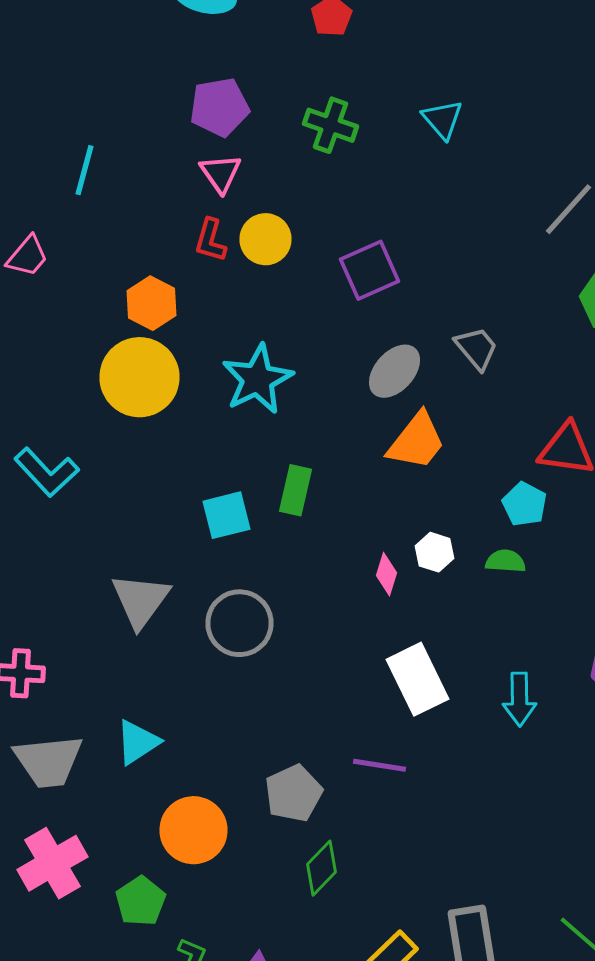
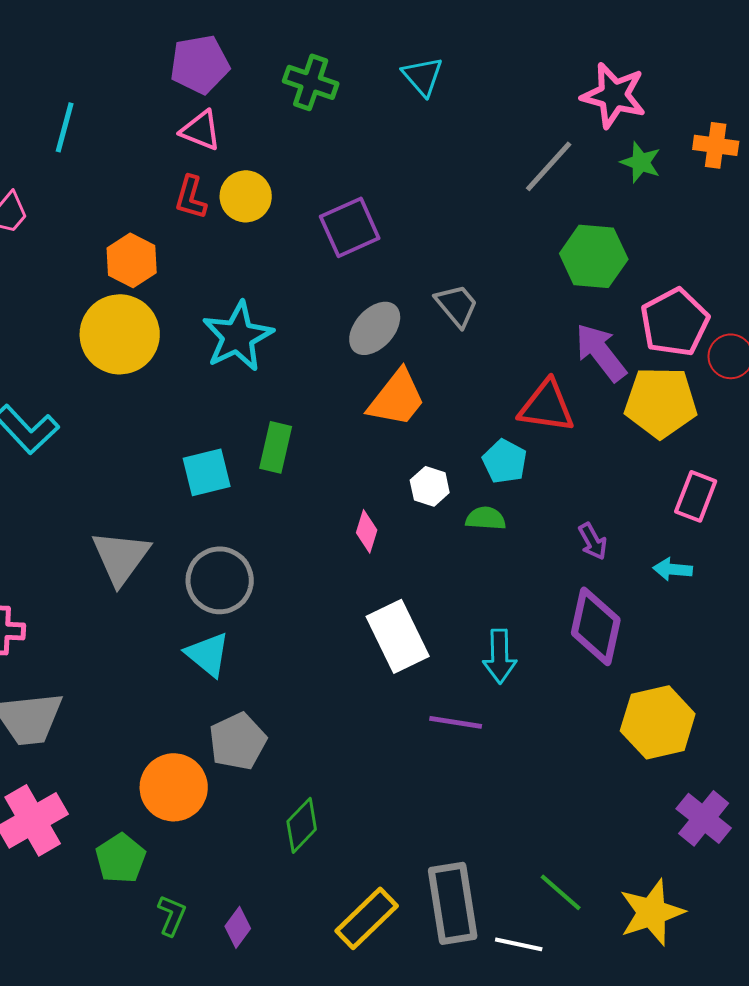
pink triangle: (220, 173) -> (201, 130), turned -33
white hexagon: (434, 552) -> (430, 486), moved
cyan triangle: (138, 742) -> (208, 654), moved, turned -48
purple line: (380, 765) -> (456, 722), moved
gray pentagon: (294, 793) -> (238, 741), moved

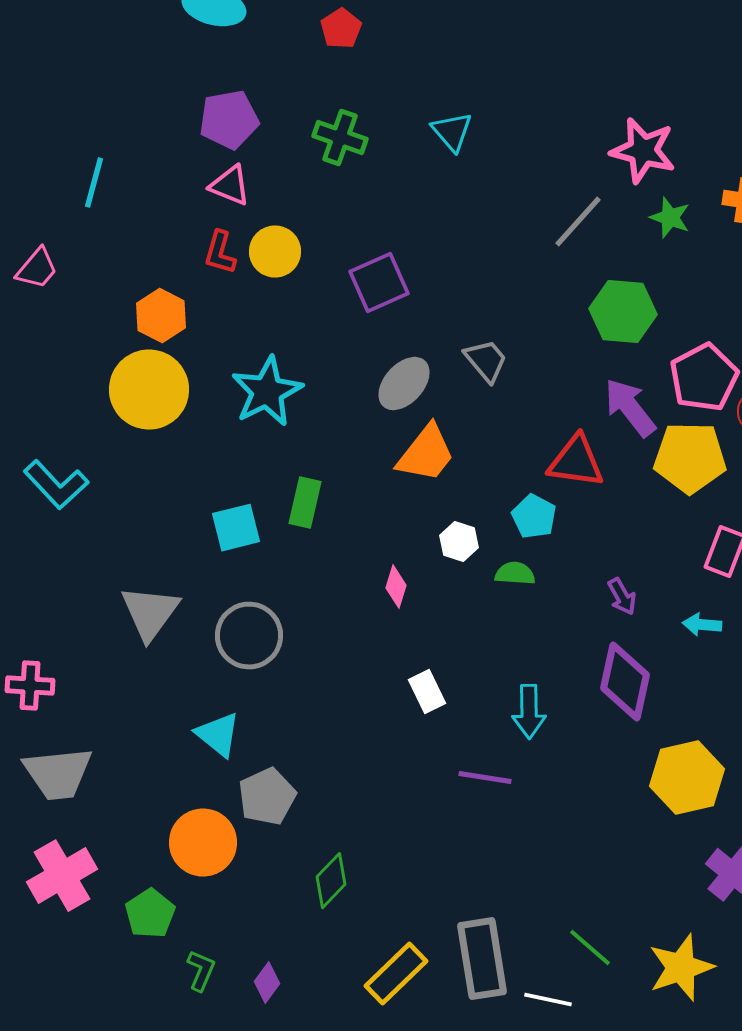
white rectangle: (398, 636) -> (427, 692), size x0.6
cyan triangle: (208, 654) -> (218, 735), moved

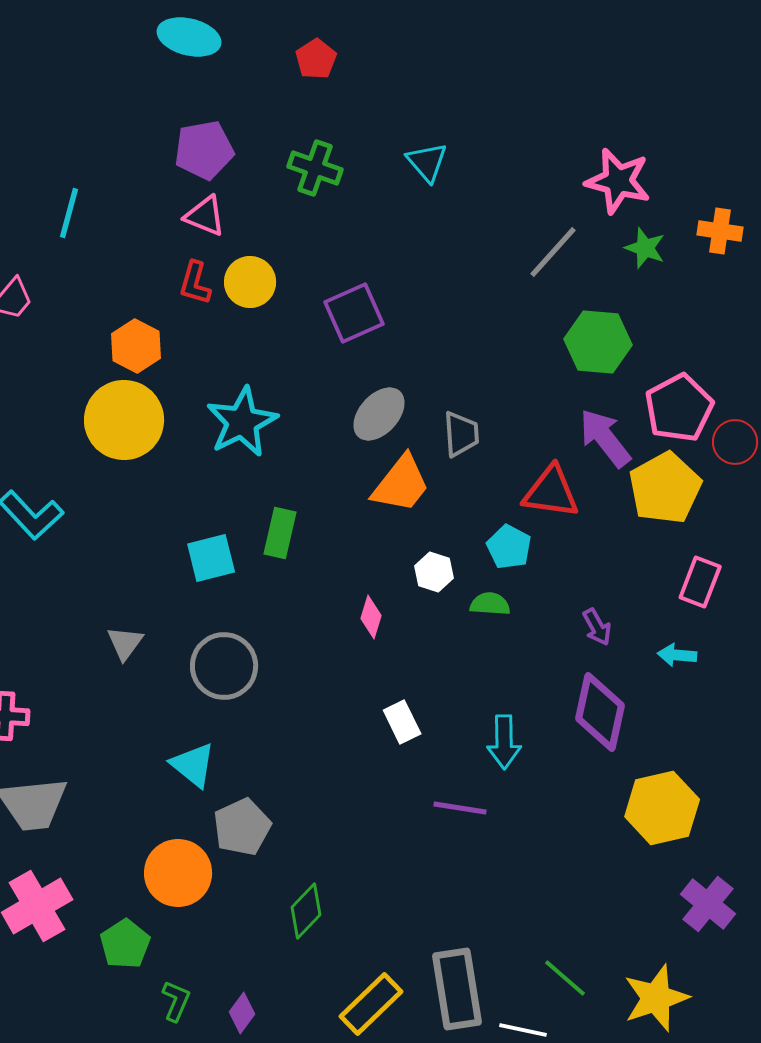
gray trapezoid: (486, 361) -> (461, 434), moved, turned 36
yellow pentagon: (690, 458) -> (665, 488), turned -30
gray triangle: (150, 613) -> (125, 643), size x0.6

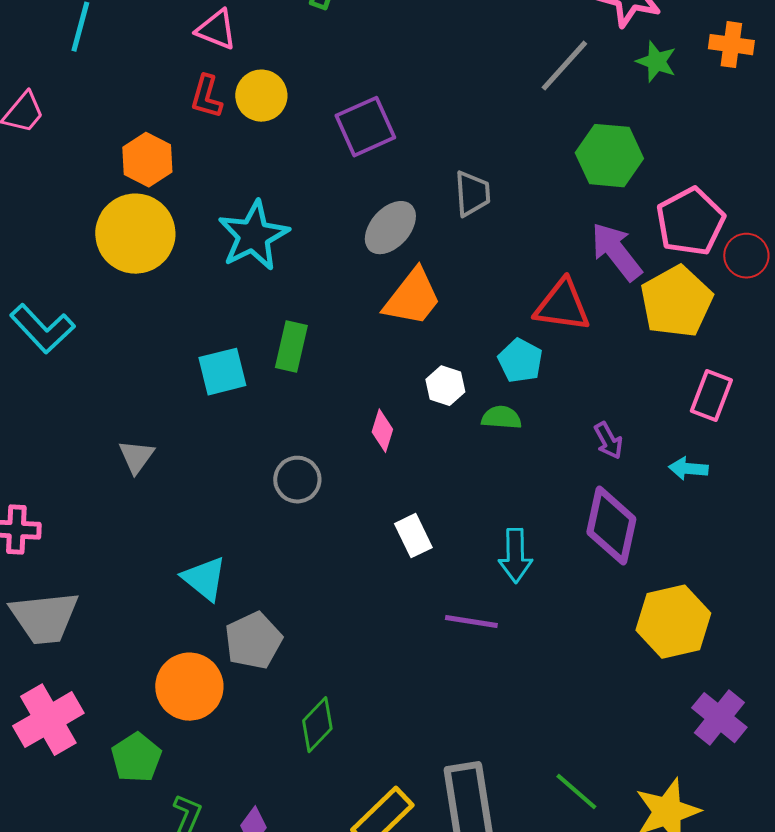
gray trapezoid: (461, 434) -> (472, 194), moved
gray circle: (224, 666) -> (297, 480), moved, size x0.7

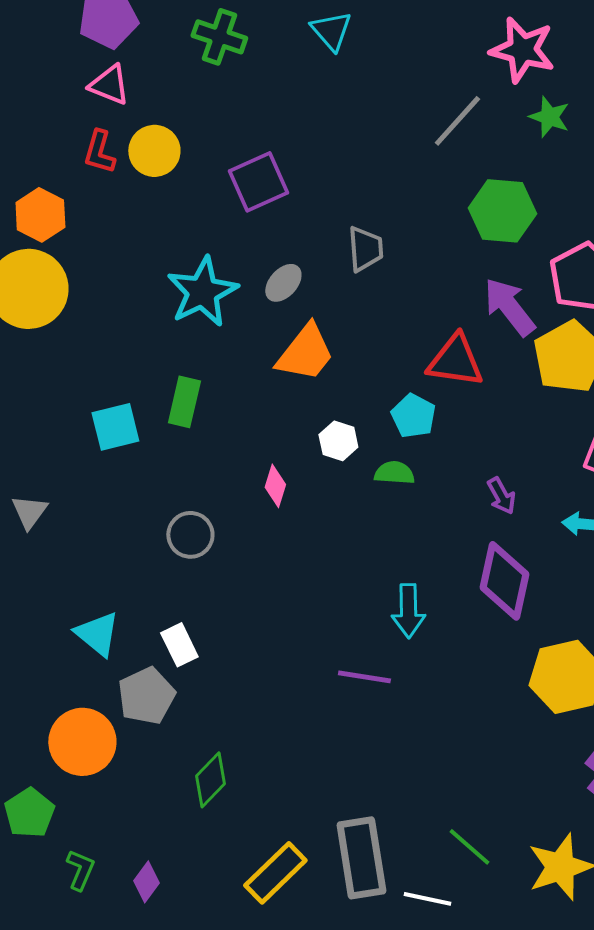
gray ellipse: (390, 228) -> (283, 283), size x0.7
cyan star: (253, 236) -> (202, 292), moved
white rectangle: (413, 536) -> (179, 645), moved

